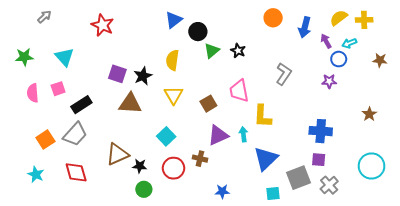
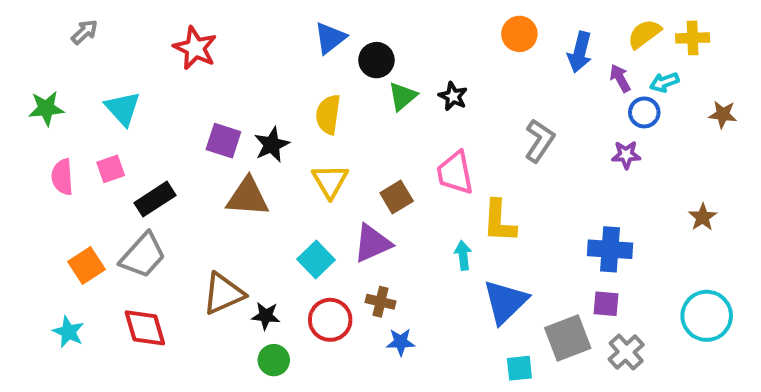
purple triangle: (218, 135) -> (372, 243), moved
blue star: (222, 191) -> (401, 342), moved

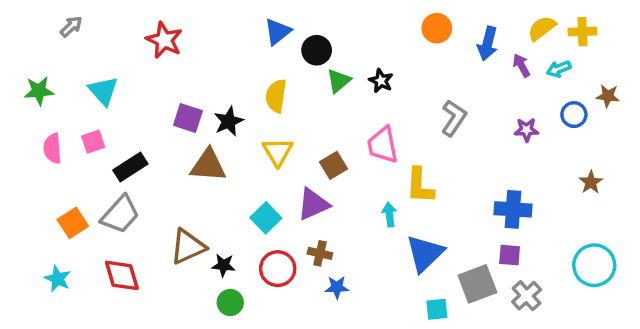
blue circle: (644, 112) -> (574, 115), moved

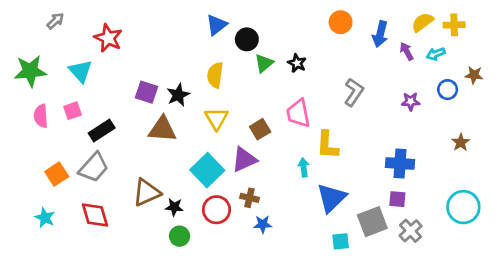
red star: (164, 40) -> (108, 38), moved
green star: (39, 91) -> (30, 71), size x1.4
cyan square: (266, 218) -> (207, 170), size x1.4

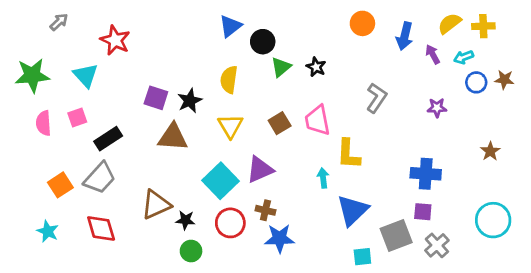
blue circle: (448, 90) -> (476, 82), moved
brown square: (260, 129) -> (280, 123), moved
blue star: (263, 224) -> (280, 238), size x1.5

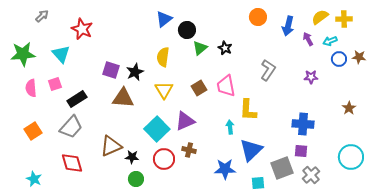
orange square: (60, 185) -> (33, 131), moved
cyan star: (48, 231) -> (34, 179), moved
blue star: (280, 238) -> (225, 169), moved

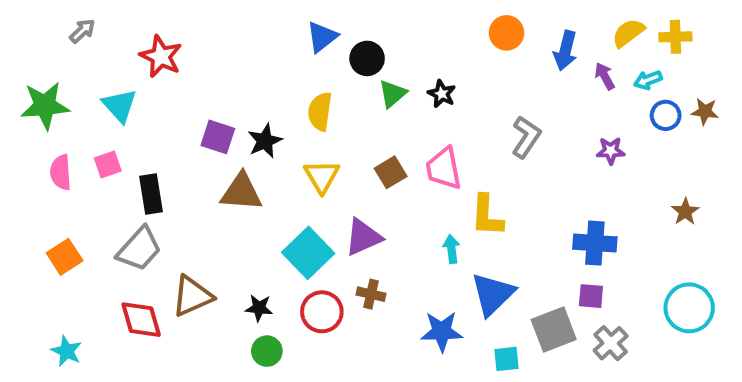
black rectangle: (77, 99) -> (151, 194), turned -66
brown triangle: (111, 146) -> (192, 296), moved

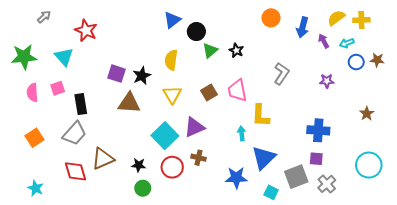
cyan square: (507, 359) -> (271, 192), turned 32

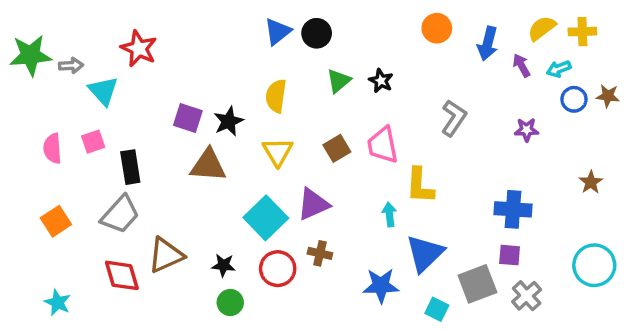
gray arrow: (44, 17) -> (71, 65), moved, turned 40
black circle: (196, 32) -> (317, 33), moved
green star: (24, 57) -> (30, 55), moved

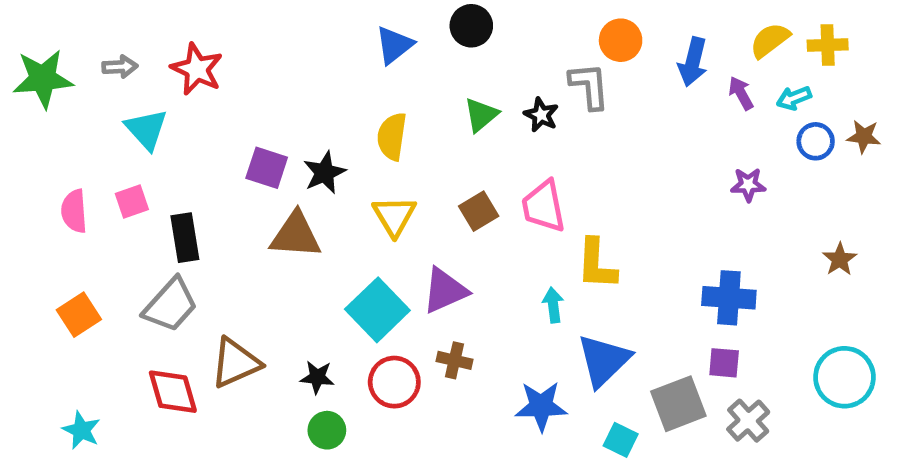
black circle: (317, 33) -> (471, 26), moved
gray arrow: (71, 65) -> (120, 67), moved
gray L-shape: (454, 118) -> (589, 86), moved, turned -39

